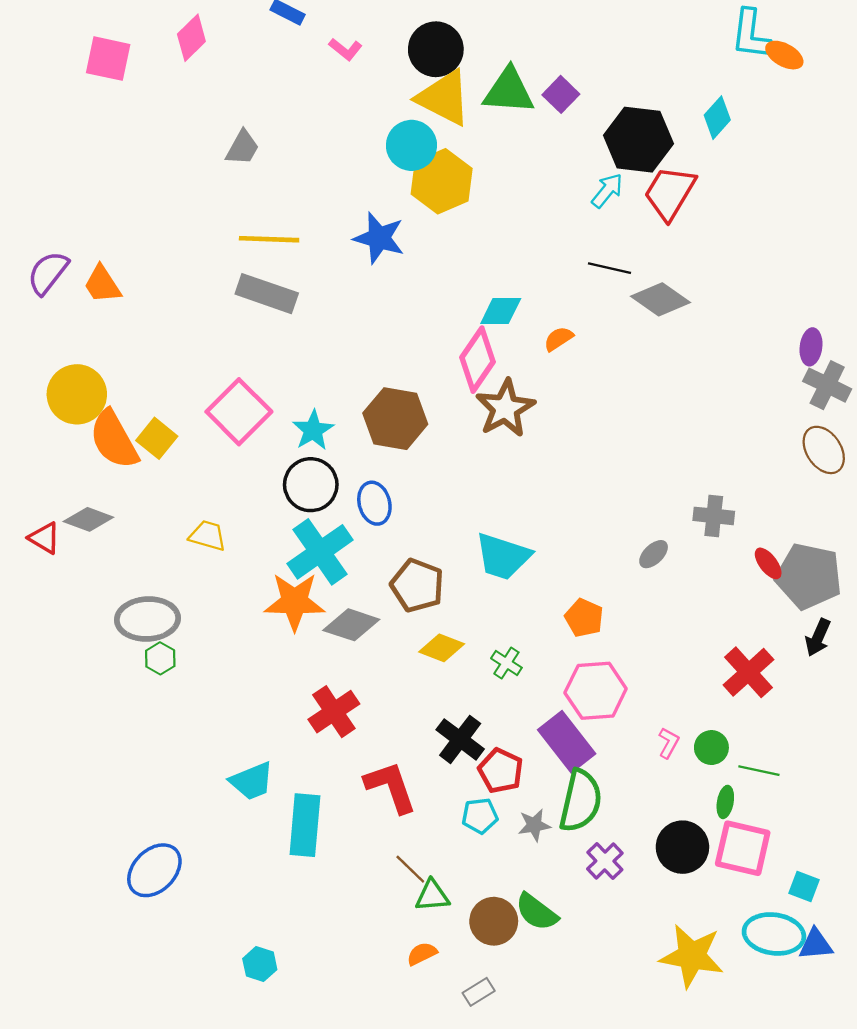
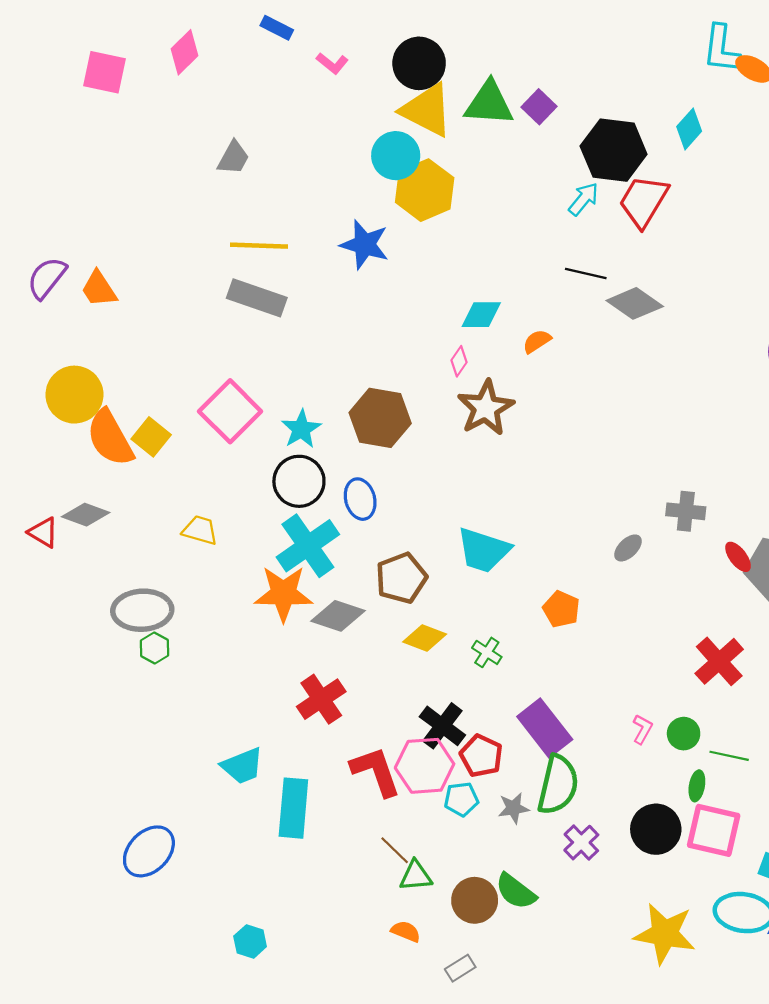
pink diamond: (477, 360) -> (459, 361), size x0.5
brown pentagon: (417, 585) -> (401, 578), turned 30
pink hexagon: (596, 691) -> (425, 766), moved
orange semicircle: (422, 954) -> (406, 931), turned 48

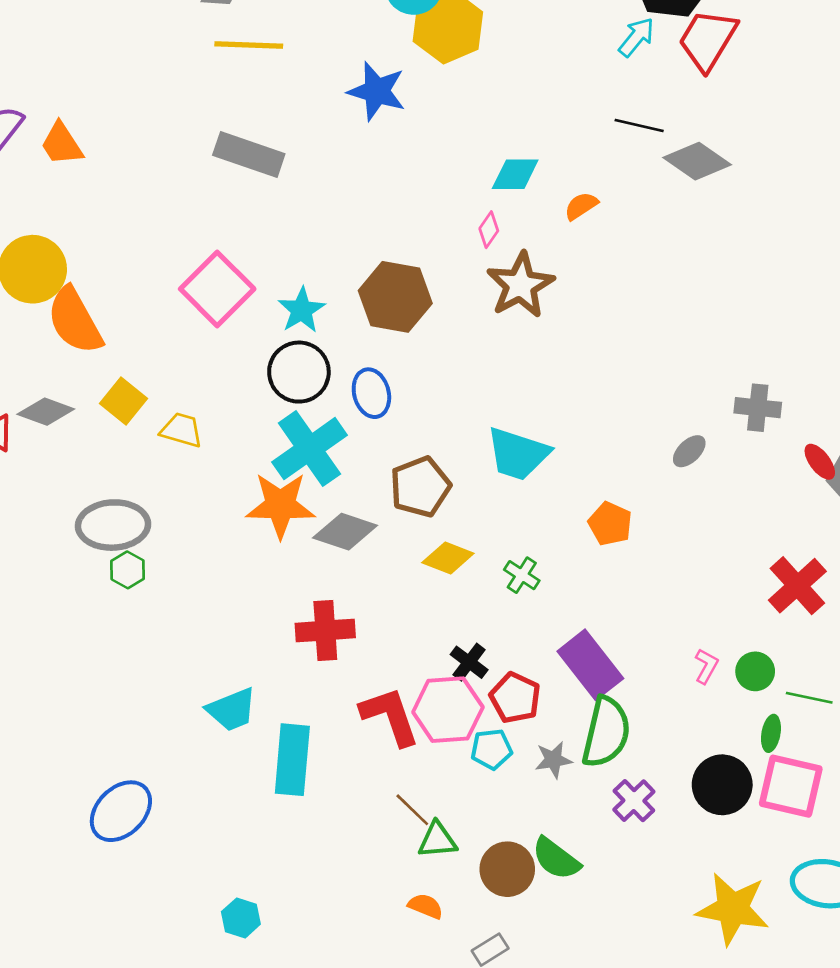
yellow line: (259, 246) -> (249, 45), moved
yellow square: (151, 437) -> (124, 401), moved
red cross: (321, 699) -> (325, 631), turned 30
black cross: (442, 726) -> (469, 662), size x0.7

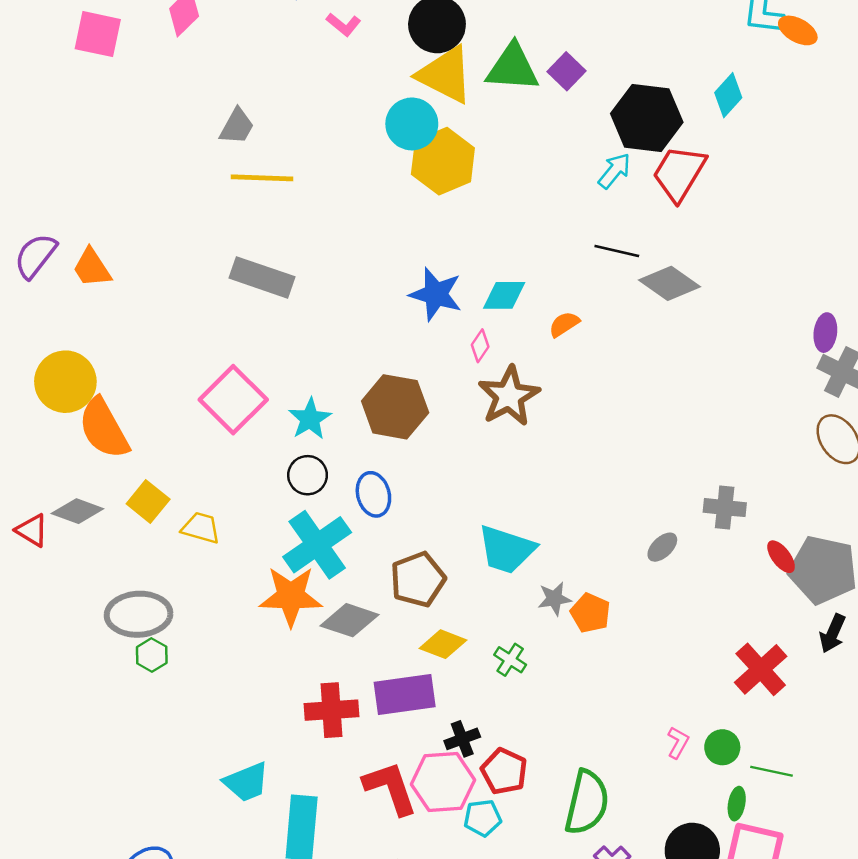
blue star: (377, 91) -> (436, 294), moved
black circle: (299, 372) -> (308, 475), size x0.7
black cross: (469, 662) -> (462, 739), turned 32
purple rectangle: (590, 665) -> (405, 695), moved, turned -60
gray star: (553, 760) -> (554, 599), moved

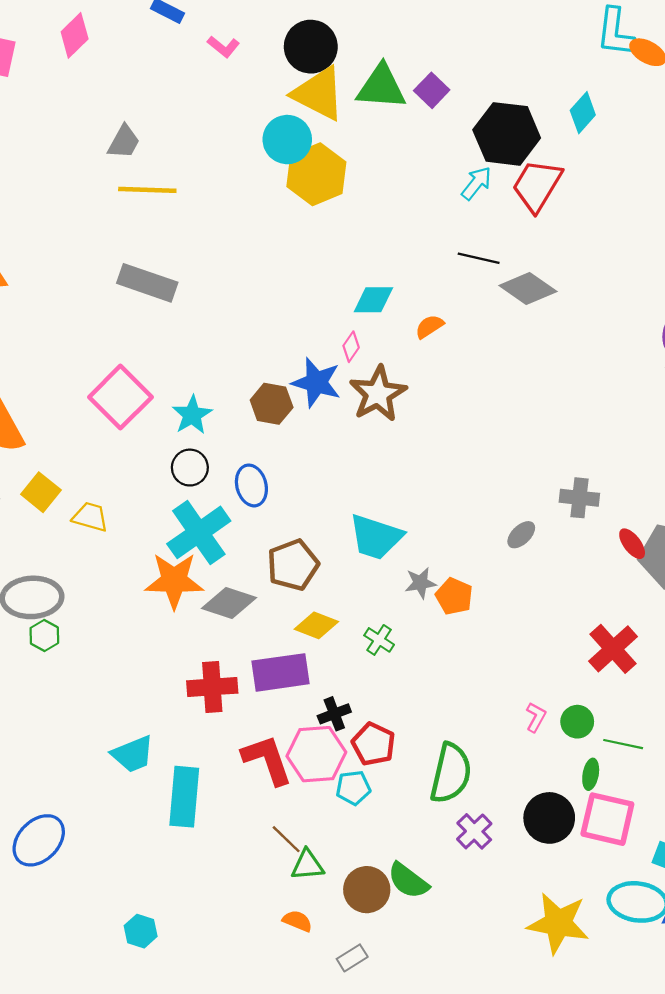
blue star: (436, 294) -> (316, 382), moved
brown hexagon: (395, 407) -> (272, 404), size x0.7

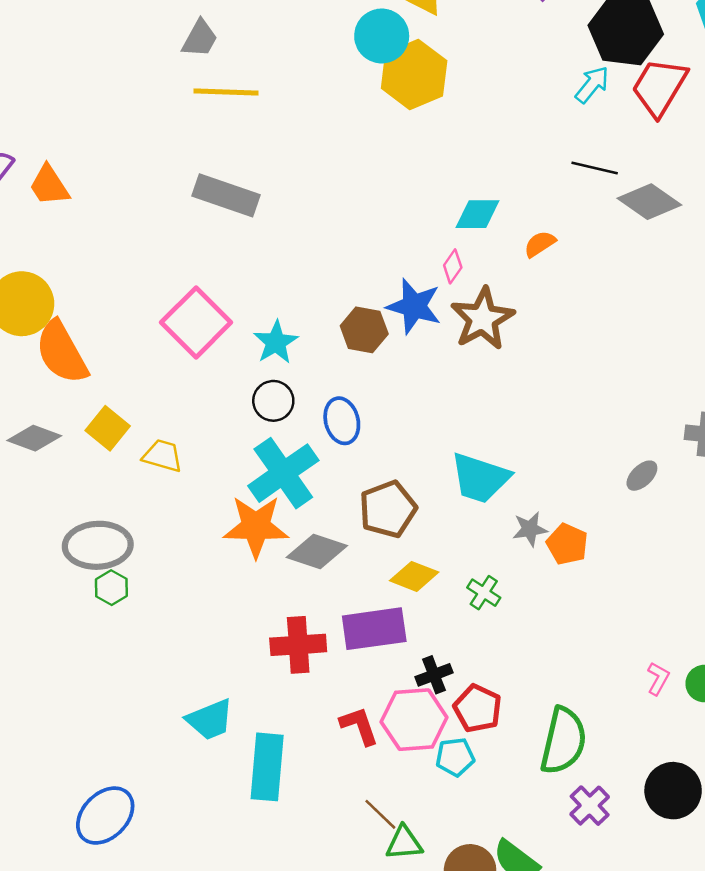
red L-shape: (267, 760) -> (359, 726), size x0.7

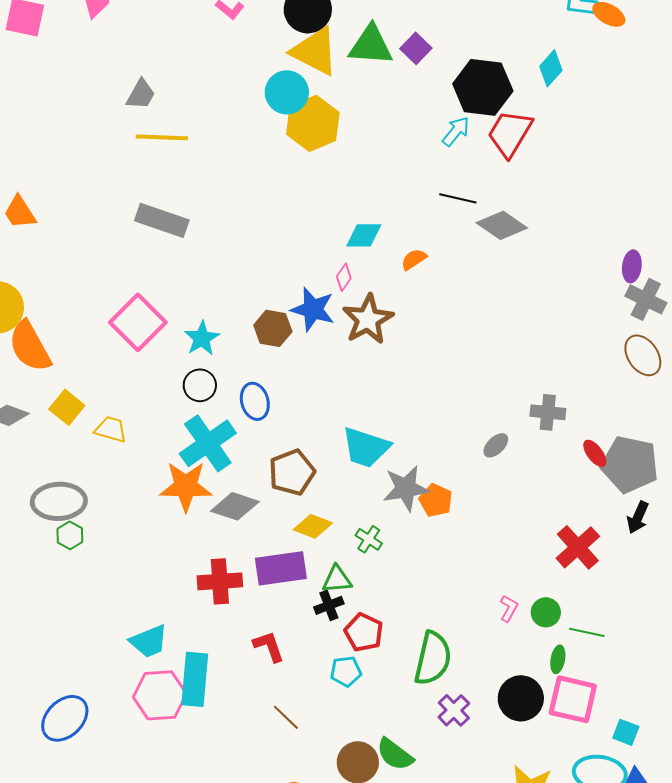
gray star: (530, 529) -> (406, 488), size x1.6
pink hexagon: (414, 720) -> (160, 695), moved
green triangle: (404, 843) -> (337, 579), moved

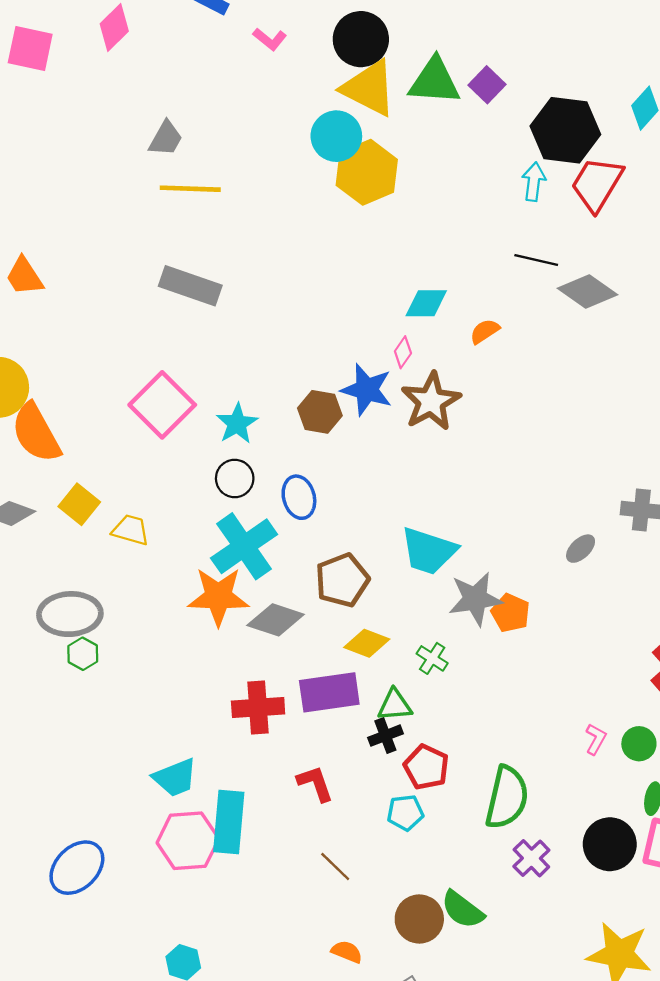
cyan arrow: (456, 131) -> (534, 182), turned -32

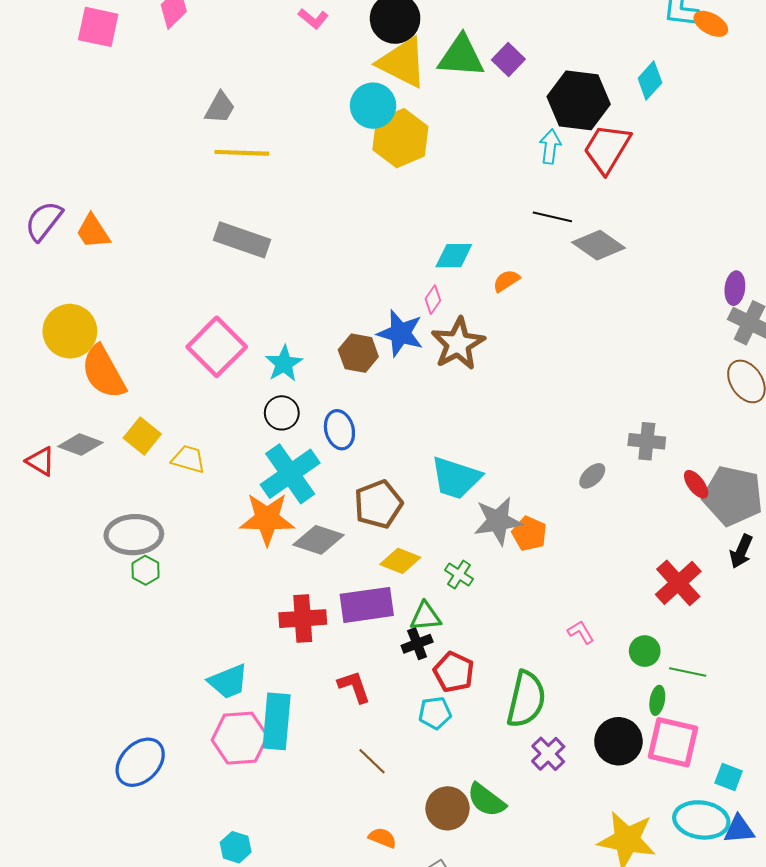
pink L-shape: (596, 739) -> (581, 632), moved, turned -60

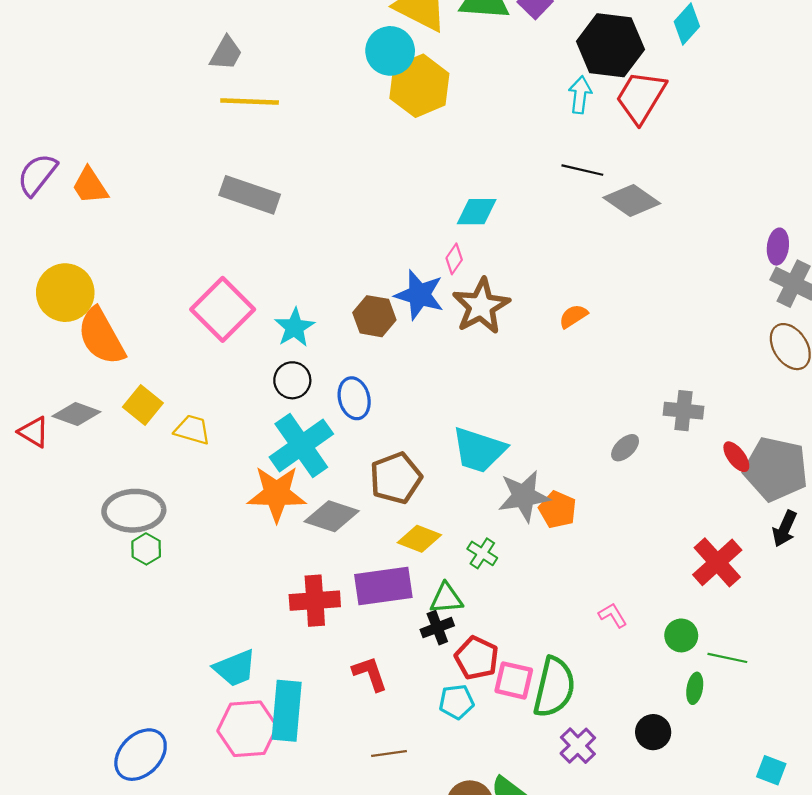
orange semicircle: (506, 281) -> (573, 316), moved
black circle: (618, 741) -> (653, 732), size x0.7
pink square: (673, 742) -> (514, 680), moved, size x0.7
brown line: (372, 761) -> (389, 753), turned -52

